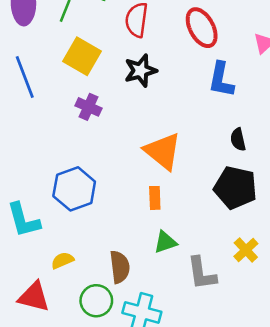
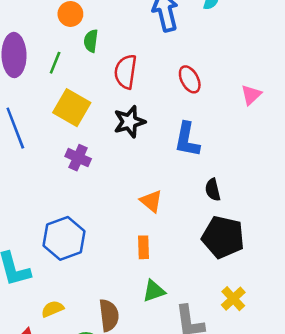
red ellipse: (202, 28) -> (190, 79), size x0.7
blue L-shape: (221, 80) -> (187, 140), moved
black semicircle: (238, 139) -> (213, 190), moved
orange triangle: (163, 151) -> (151, 201), size x0.6

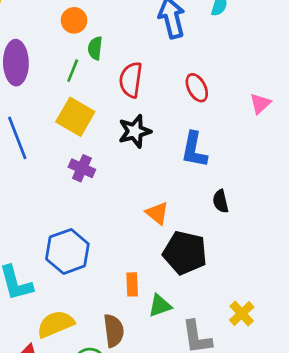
green line: (55, 63) -> (73, 71), moved
black pentagon: (223, 237) -> (185, 253), moved
orange rectangle: (144, 247) -> (132, 284), moved
yellow semicircle: (52, 309) -> (56, 324), size x1.6

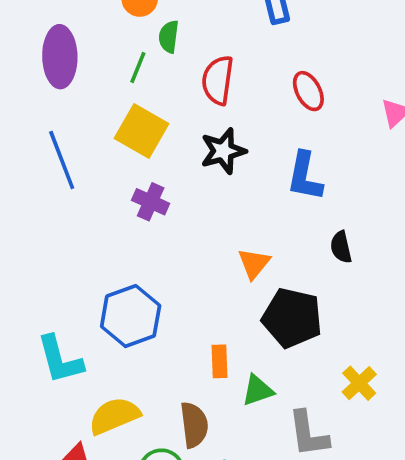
orange triangle: (157, 213) -> (254, 263), turned 30
yellow cross: (242, 313) -> (359, 383), moved

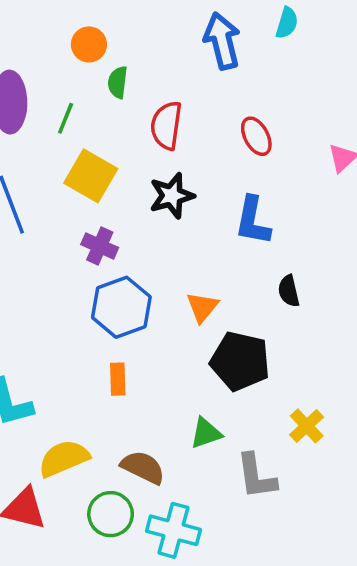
green line: (138, 68) -> (66, 118), moved
blue hexagon: (131, 316) -> (121, 307), moved
orange rectangle: (219, 361) -> (118, 379), moved
brown semicircle: (194, 425) -> (143, 467), turned -57

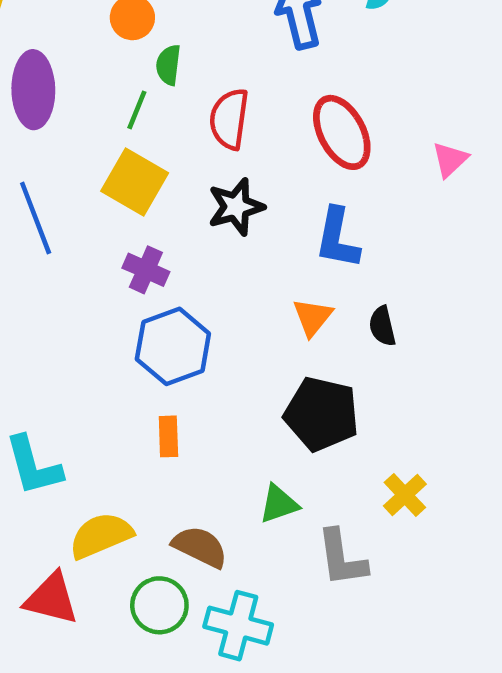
green line: (66, 118) -> (137, 110), moved
red ellipse: (256, 136) -> (342, 132), size x1.5
orange triangle: (202, 307) -> (313, 317), moved

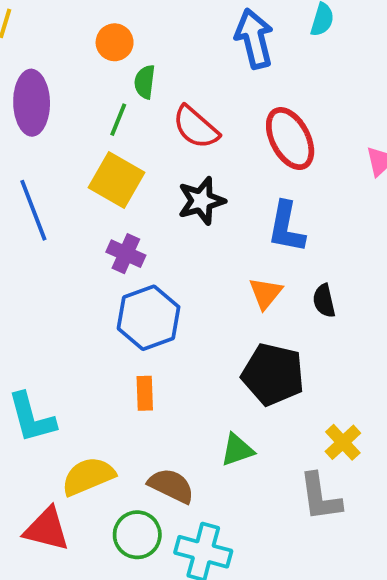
red semicircle: (229, 119) -> (196, 127), turned -57
gray L-shape: (342, 558) -> (320, 497), moved

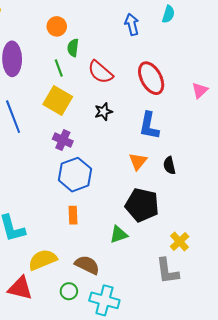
blue arrow: (254, 39) -> (132, 24), size x0.7
green line: (118, 120) -> (59, 68), turned -42
black star: (201, 201) -> (103, 112), size x0.7
green triangle: (237, 450) -> (119, 234), moved
green circle: (137, 535) -> (69, 291), size x0.7

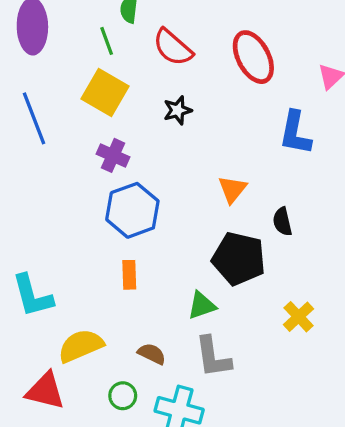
blue L-shape: (149, 126) -> (295, 133), moved
black semicircle: (169, 165) -> (282, 222), moved
brown semicircle: (87, 265) -> (152, 354), size x0.7
gray L-shape: (167, 271) -> (213, 357), moved

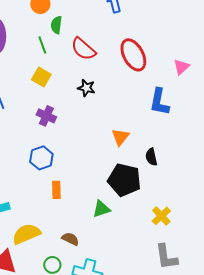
yellow square: (105, 93) -> (41, 77), size x0.7
black star: (178, 110) -> (86, 88), turned 30
blue hexagon: (132, 210) -> (41, 158), moved, size x0.7
gray L-shape: (213, 357) -> (166, 257), moved

